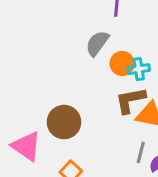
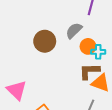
brown circle: (64, 122) -> (45, 41), moved

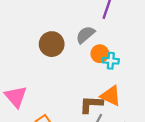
brown L-shape: (89, 71) -> (91, 104), moved

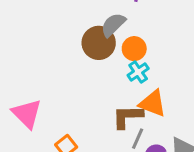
brown circle: (52, 44) -> (99, 43), moved
cyan cross: (111, 61) -> (138, 72), moved, turned -35

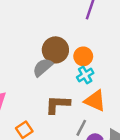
gray semicircle: (113, 25) -> (43, 67), moved
brown L-shape: (127, 117) -> (58, 105), moved

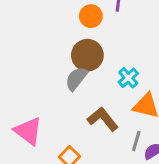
orange circle: (83, 56) -> (91, 16), moved
brown L-shape: (58, 105) -> (103, 119), turned 60

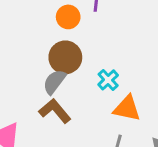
brown L-shape: (103, 119) -> (55, 111), moved

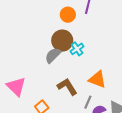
cyan cross: (108, 80) -> (77, 49), moved
brown L-shape: (55, 111) -> (67, 87), moved

